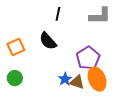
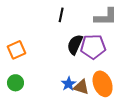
black semicircle: (48, 41) -> (75, 45), moved, turned 66
purple pentagon: (88, 58) -> (93, 47), moved, turned 30

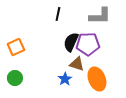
brown triangle: (81, 87) -> (77, 64), moved

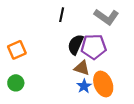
gray L-shape: (100, 16) -> (106, 17), turned 35
blue star: (65, 79) -> (84, 86), moved

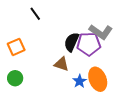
black line: (62, 15) -> (35, 14), moved, turned -48
gray L-shape: (106, 17) -> (101, 32), moved
brown triangle: (82, 68) -> (61, 64), moved

